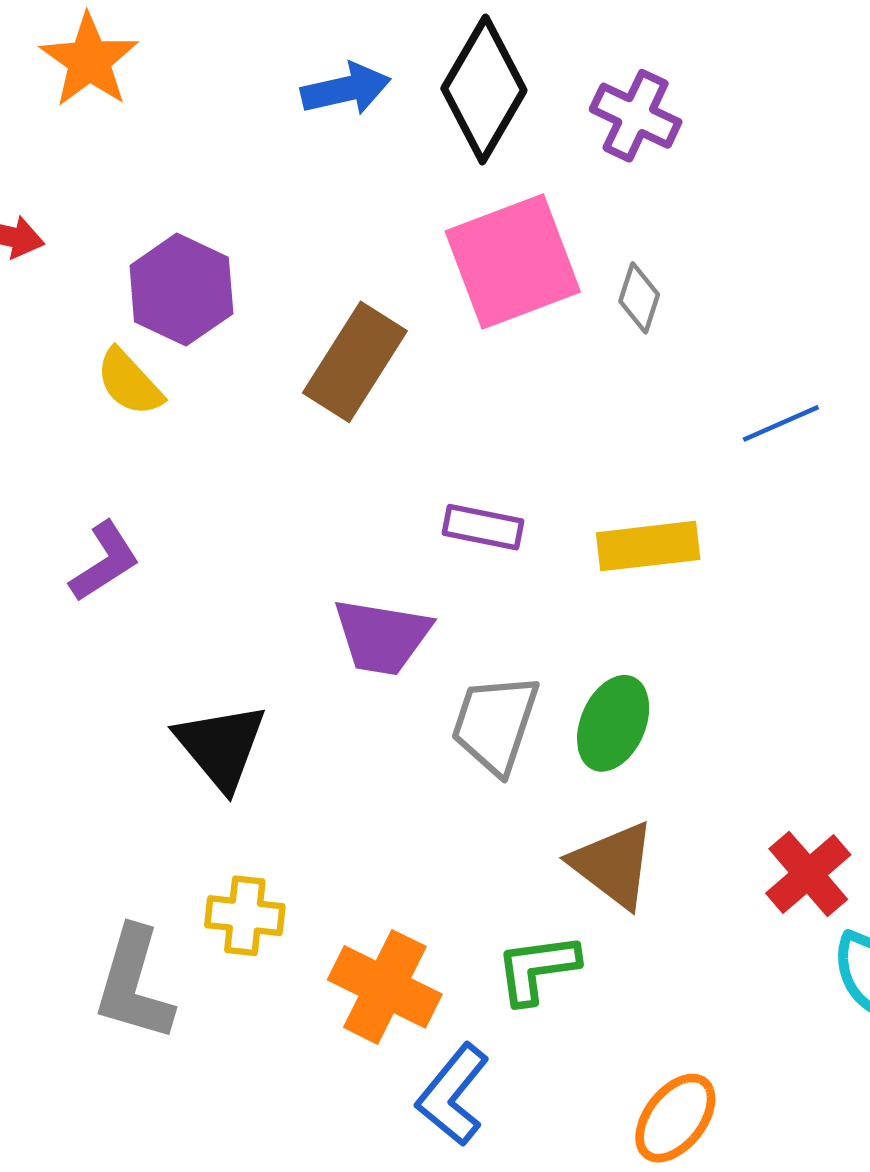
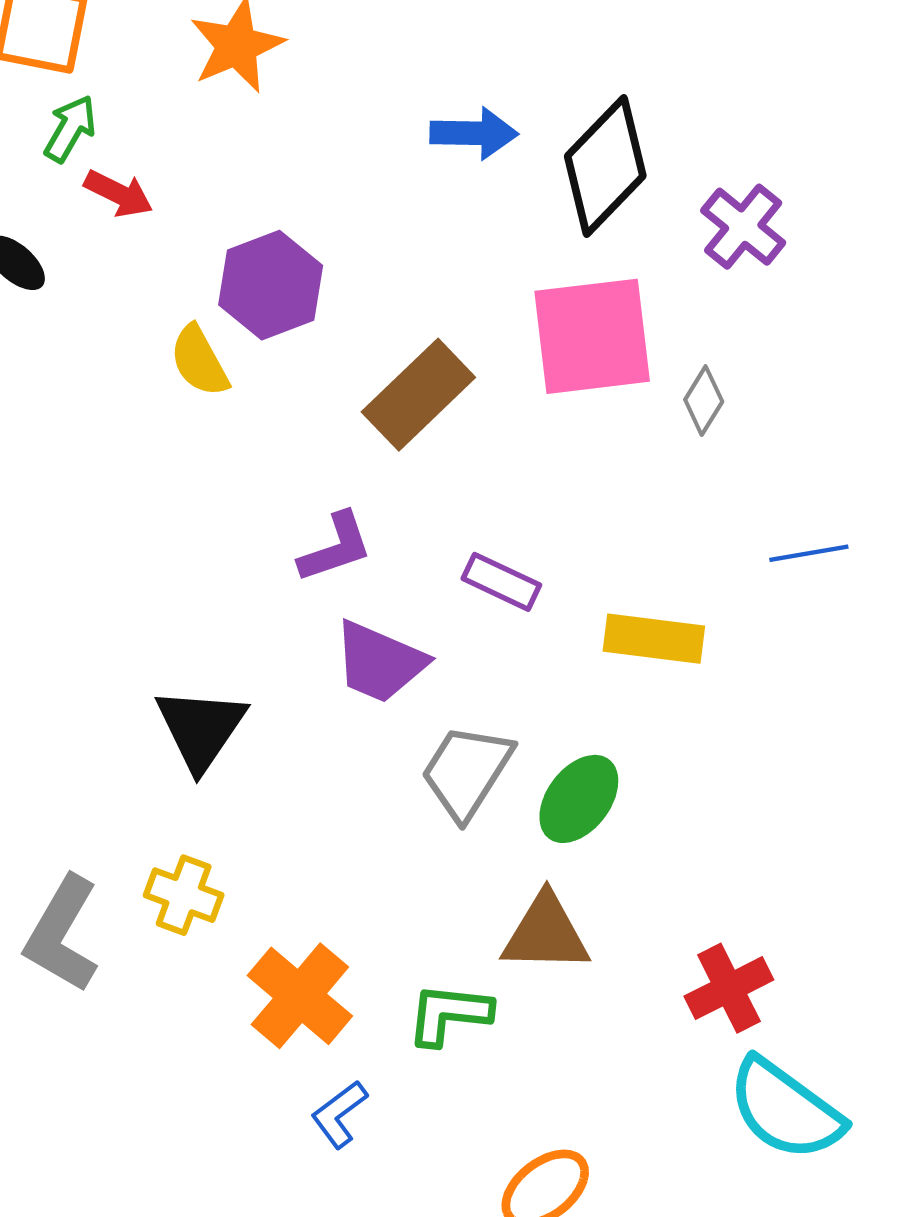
purple L-shape: (105, 562) -> (336, 548), moved
brown triangle: (613, 865) -> (546, 933), turned -50
blue L-shape: (453, 1095) -> (339, 1114), size x0.7

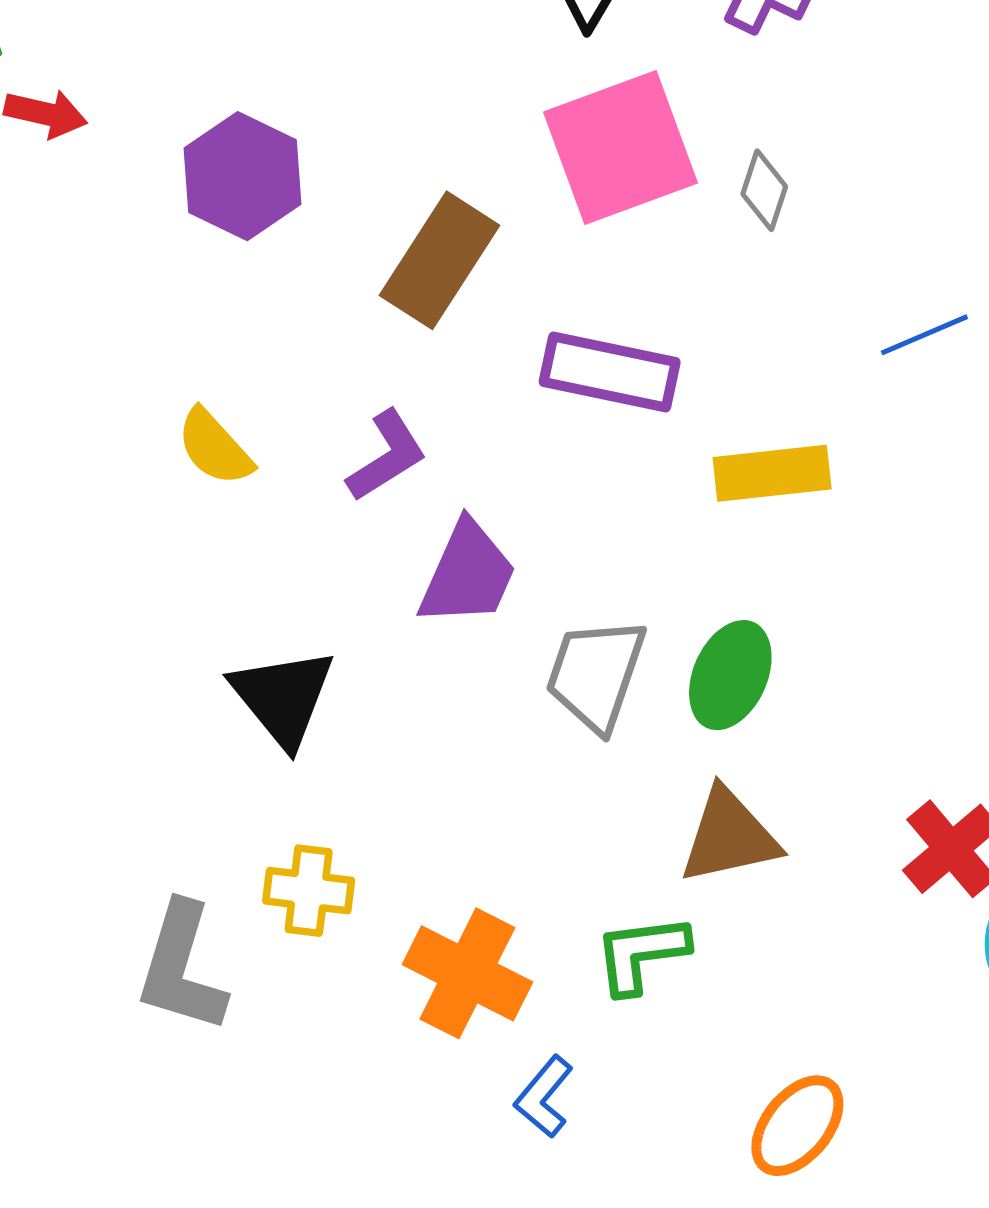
yellow semicircle: (199, 361) -> (215, 447), moved
purple rectangle: (501, 582) -> (610, 372), moved, size x1.5
purple trapezoid: (380, 662) -> (468, 574), turned -76

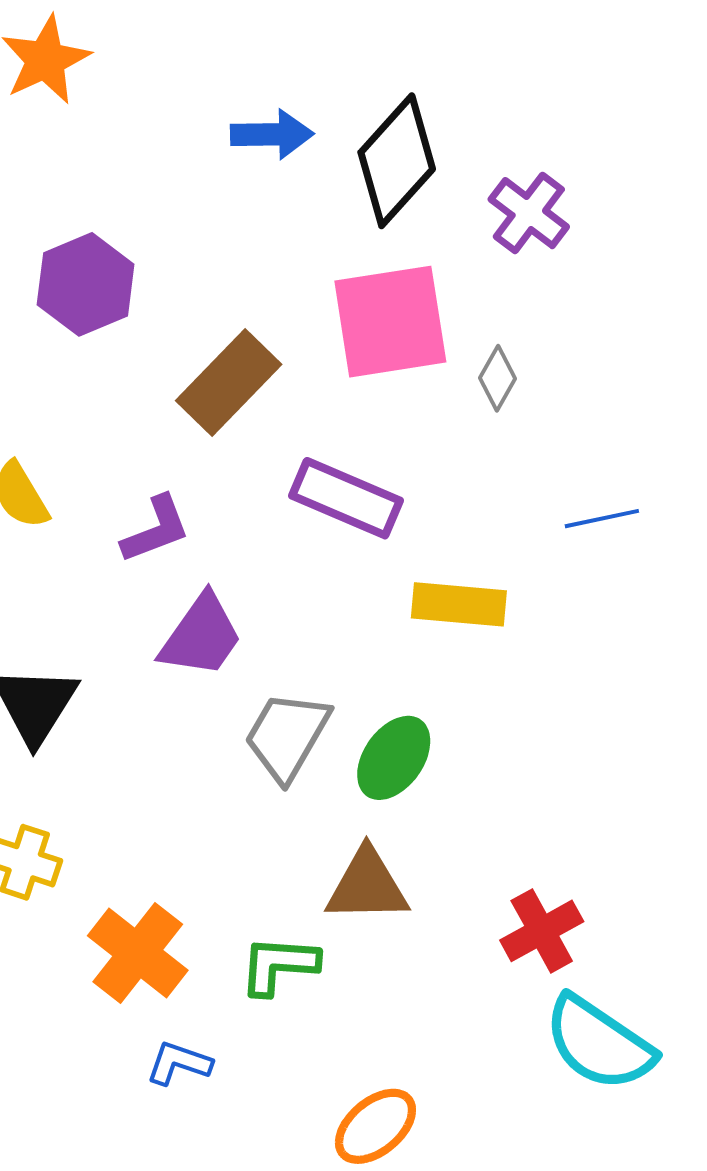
blue L-shape: (544, 1097) -> (179, 1063), turned 58

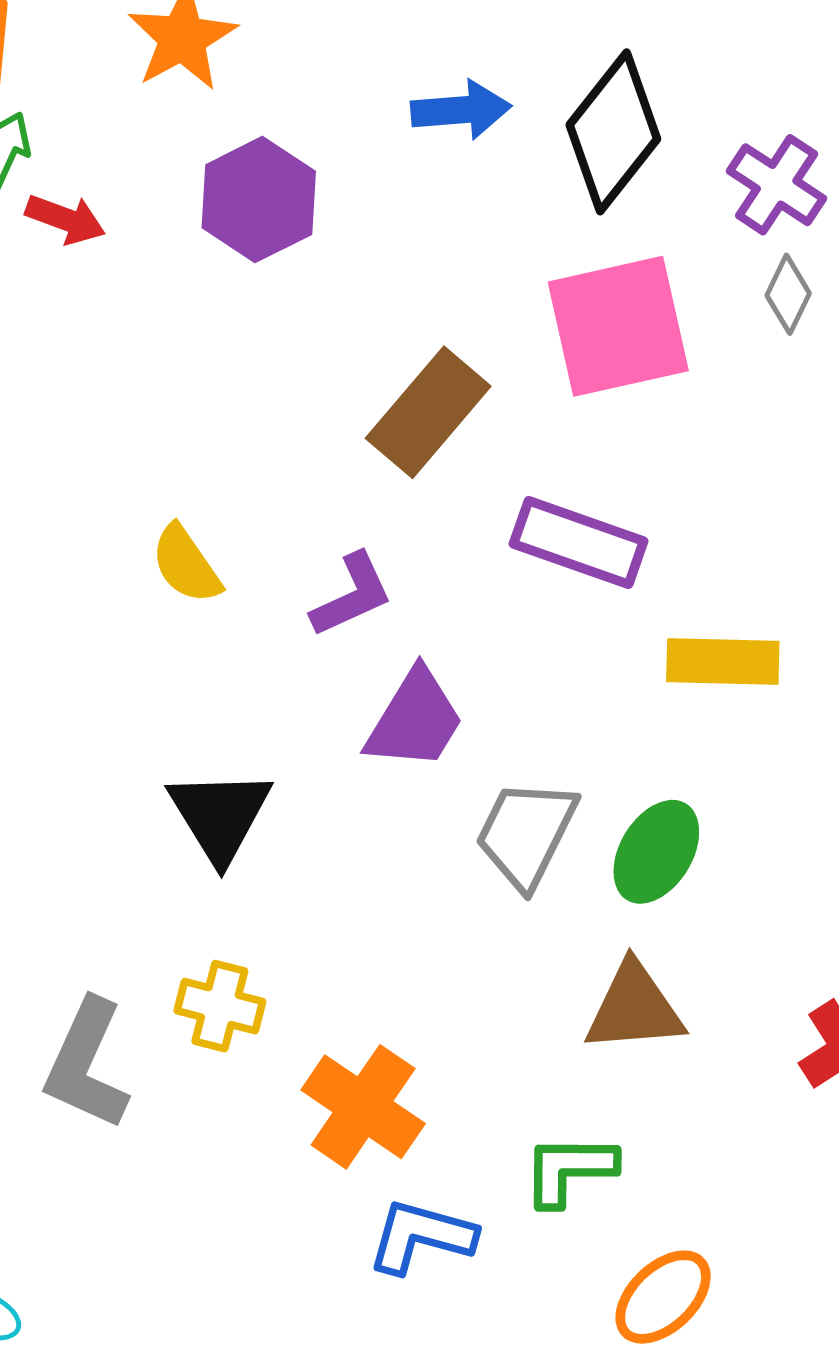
purple hexagon: (86, 284) -> (259, 200), moved
gray diamond: (498, 378) -> (788, 294), moved
green L-shape: (279, 965) -> (569, 1170), moved
blue L-shape: (179, 1063) -> (421, 1236), size x1.4

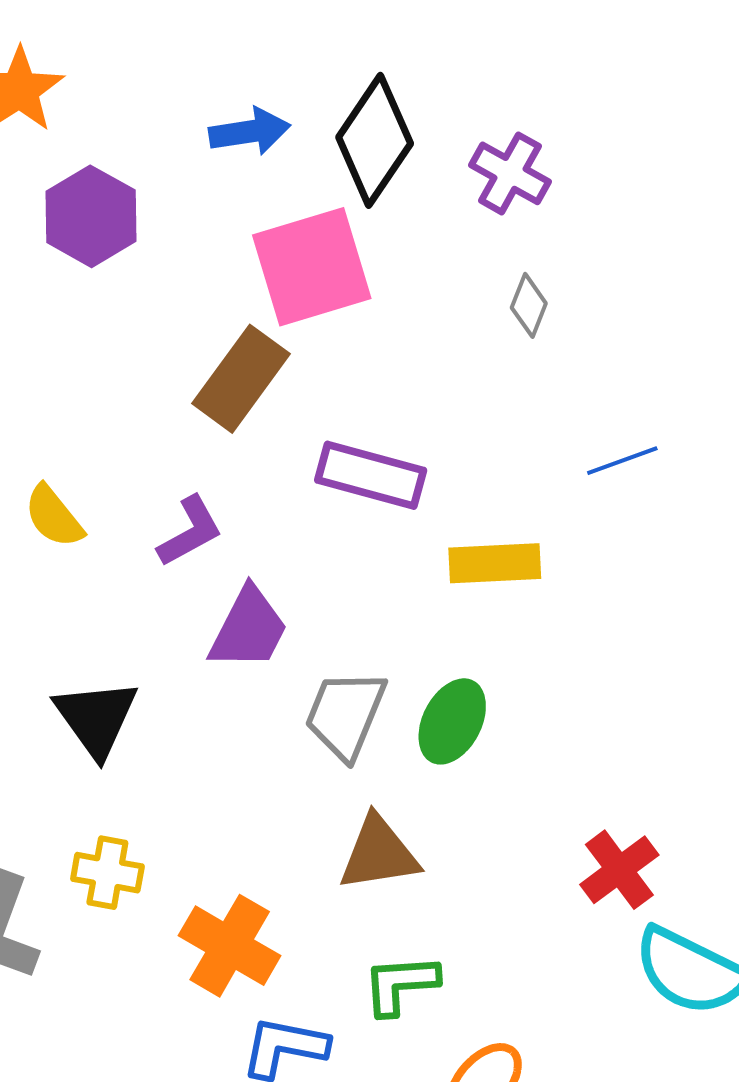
gray diamond: (788, 294) -> (529, 305), moved
pink square: (618, 326) -> (312, 267), moved
brown triangle: (634, 1008) -> (379, 854), moved

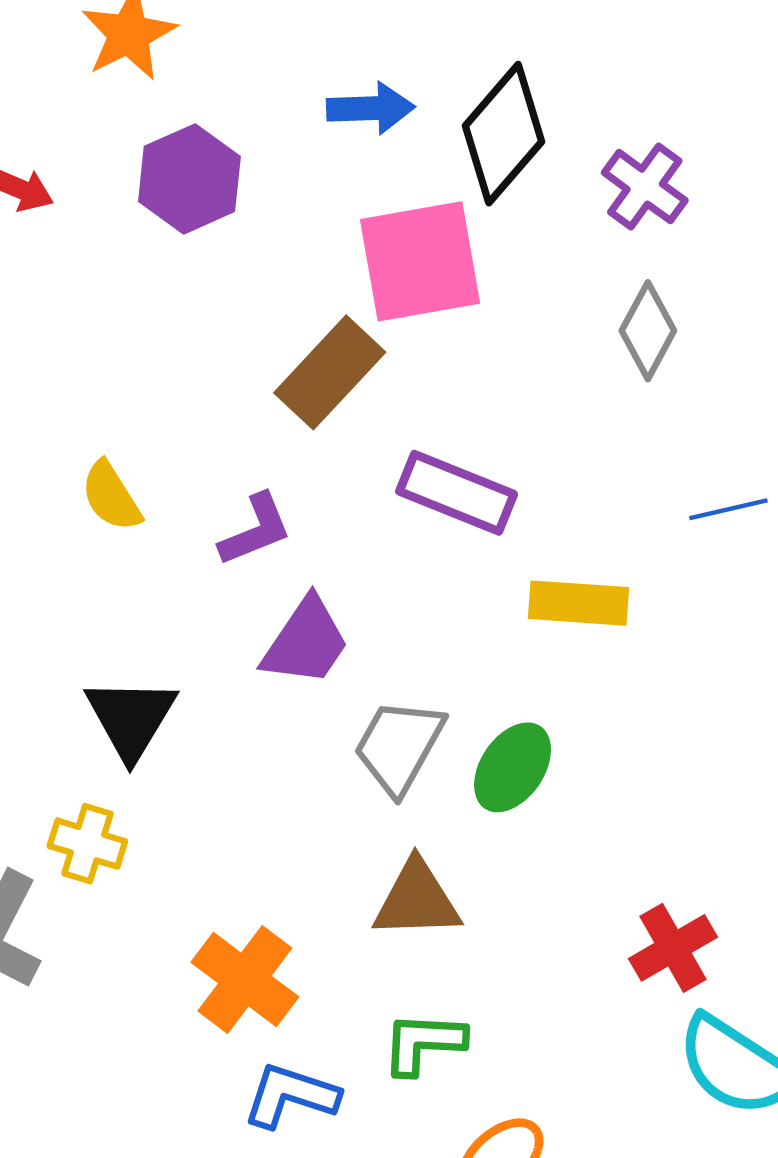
gray diamond: (529, 305) -> (648, 331), size x1.4
yellow cross: (107, 873) -> (87, 844), moved

